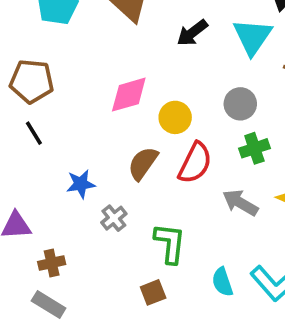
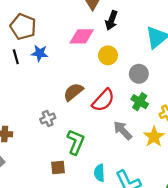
black arrow: (192, 33) -> (111, 20), moved, turned -48
pink diamond: (129, 95) -> (82, 36), moved
yellow circle: (175, 117) -> (108, 55), moved
green cross: (254, 148) -> (140, 102), turned 35
blue star: (81, 184) -> (40, 53), moved

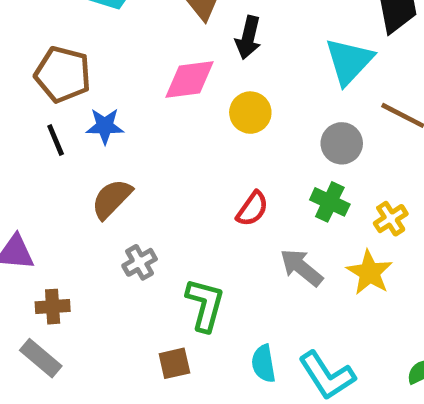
gray circle: (139, 74) -> (342, 143), moved
brown semicircle: (73, 92) -> (112, 199), moved
red semicircle: (103, 100) -> (252, 209), size x0.7

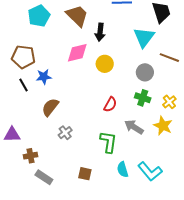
green L-shape: (205, 305) -> (108, 142), moved
gray rectangle: (41, 358) -> (44, 177), moved
brown square: (174, 363) -> (85, 174), turned 32

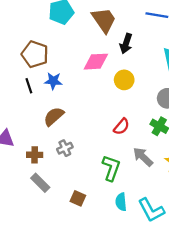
brown cross: (30, 156) -> (35, 155), moved
gray rectangle: (44, 177) -> (40, 183), moved

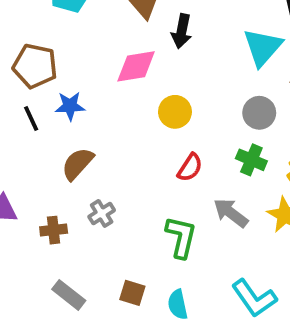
yellow circle: (124, 80) -> (175, 112), moved
gray rectangle: (40, 183) -> (69, 295), moved
cyan semicircle: (121, 202) -> (178, 304), moved

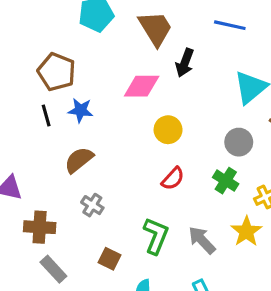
gray cross: (102, 213) -> (92, 205), turned -35
gray arrow: (231, 213) -> (202, 240), moved
brown cross: (54, 230) -> (40, 227), moved, size x1.4
brown square: (132, 293) -> (109, 259), moved

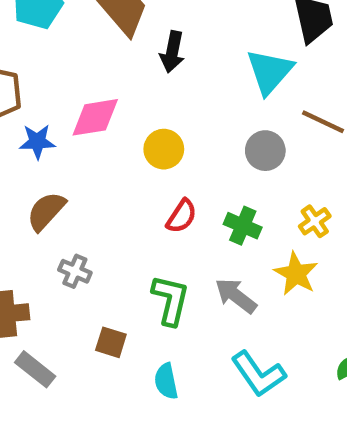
pink diamond: (142, 86) -> (95, 117), moved
green cross: (226, 181) -> (243, 226), moved

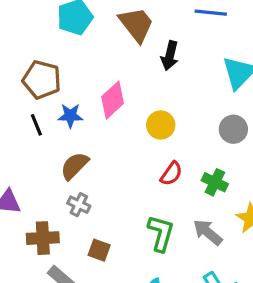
pink diamond: (95, 117) -> (113, 100), turned -36
gray cross: (75, 271) -> (79, 205), moved
brown square: (111, 342) -> (99, 250), moved

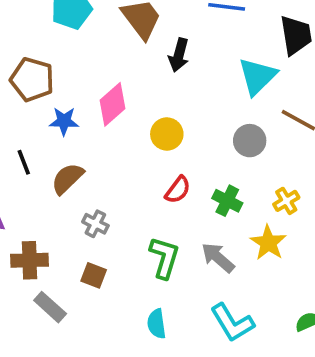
black line: (36, 125) -> (24, 162), moved
gray cross: (79, 205) -> (95, 224), moved

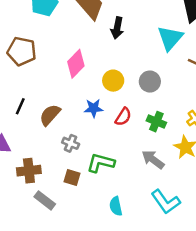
blue star: (64, 121) -> (94, 108), moved
gray circle: (250, 141) -> (150, 82), moved
black line: (24, 162) -> (20, 106), turned 49
green L-shape: (164, 258) -> (101, 163), moved, turned -88

